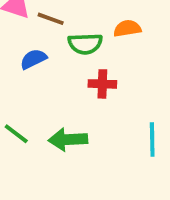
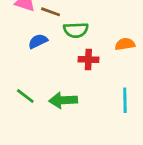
orange semicircle: (127, 28) -> (125, 44), moved

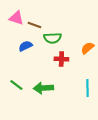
orange semicircle: (125, 44) -> (87, 48), turned -32

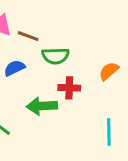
green arrow: (43, 88) -> (42, 106), moved

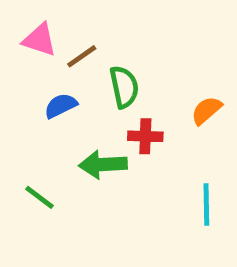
brown line: (28, 36) -> (82, 56), turned -55
green semicircle: (56, 56) -> (124, 87), turned -100

